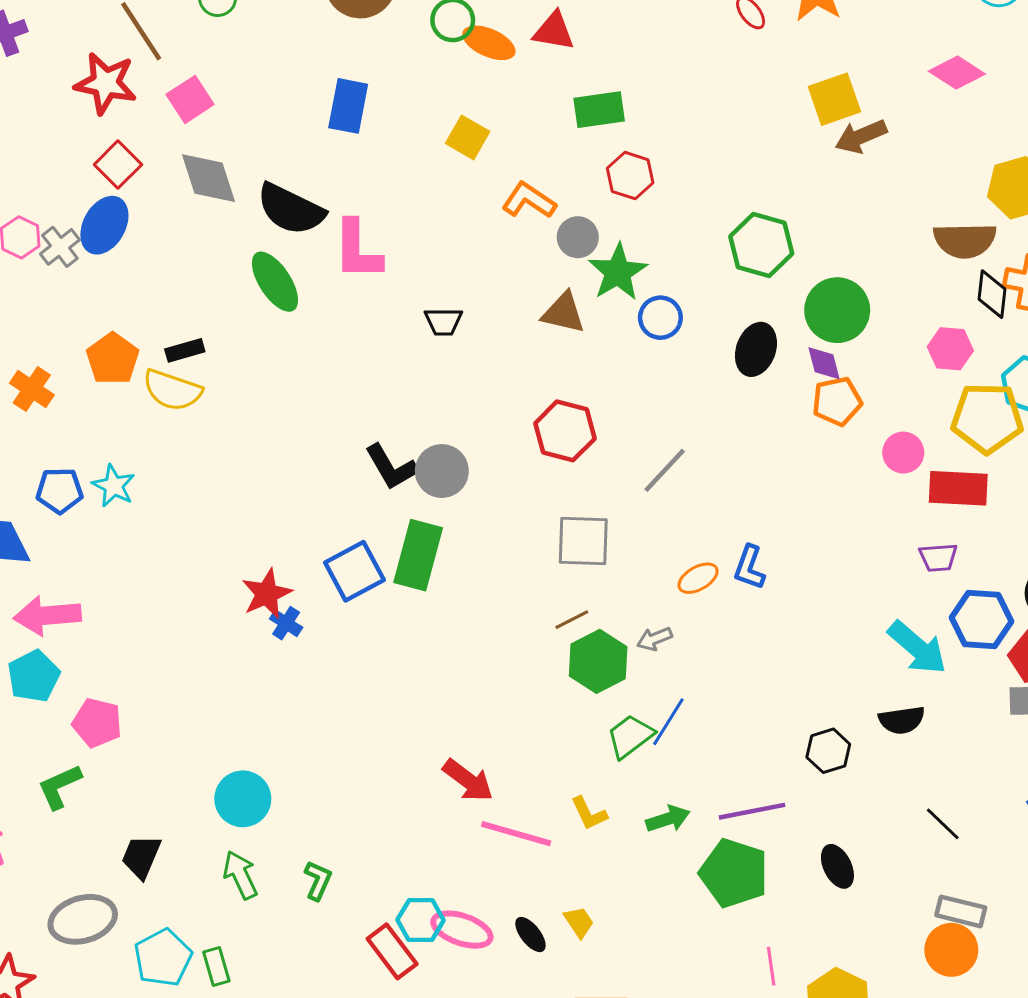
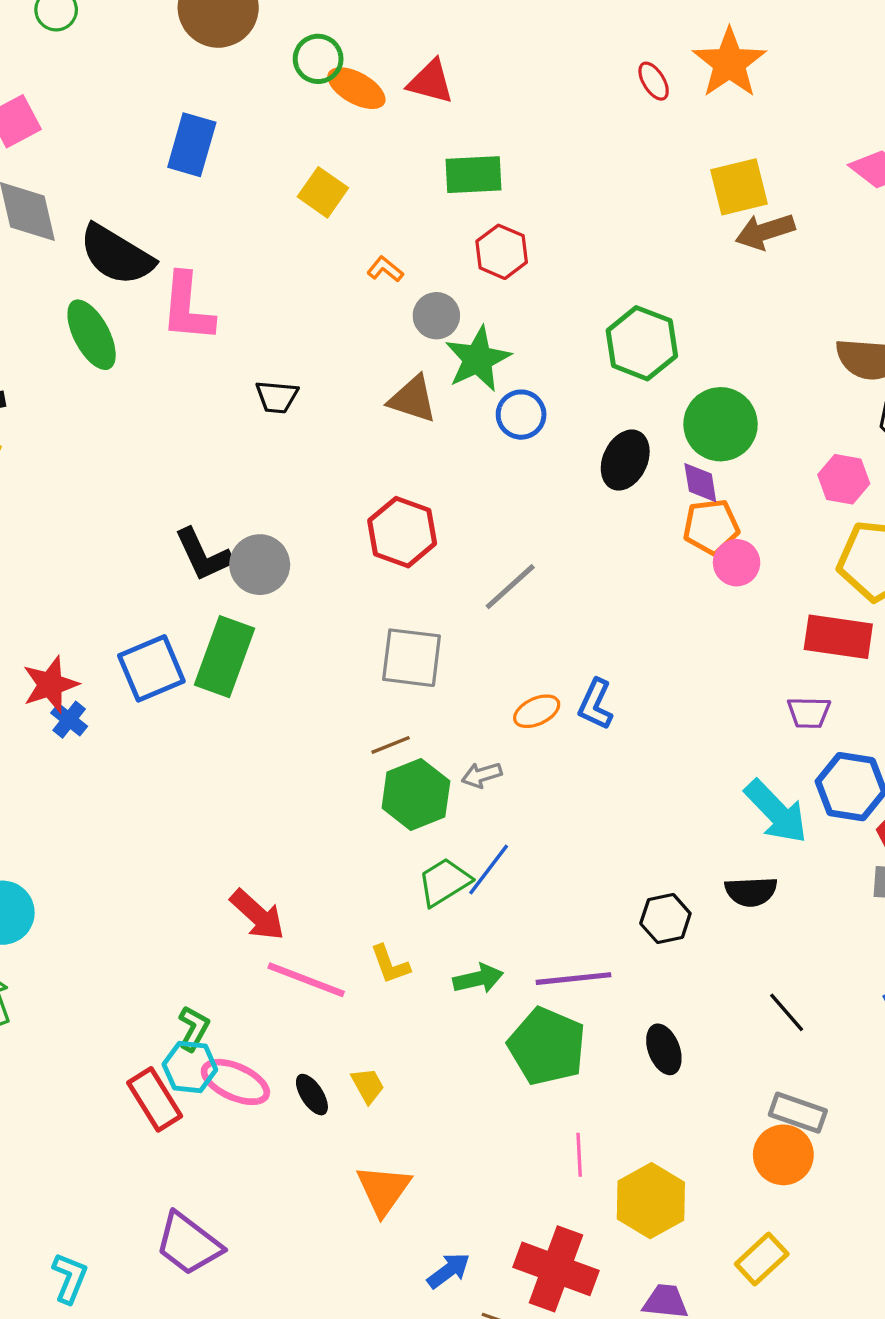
orange L-shape: (529, 200) -> (385, 269), size x0.6
pink circle: (903, 453) -> (737, 563), moved
green L-shape: (318, 880) -> (194, 1028), moved

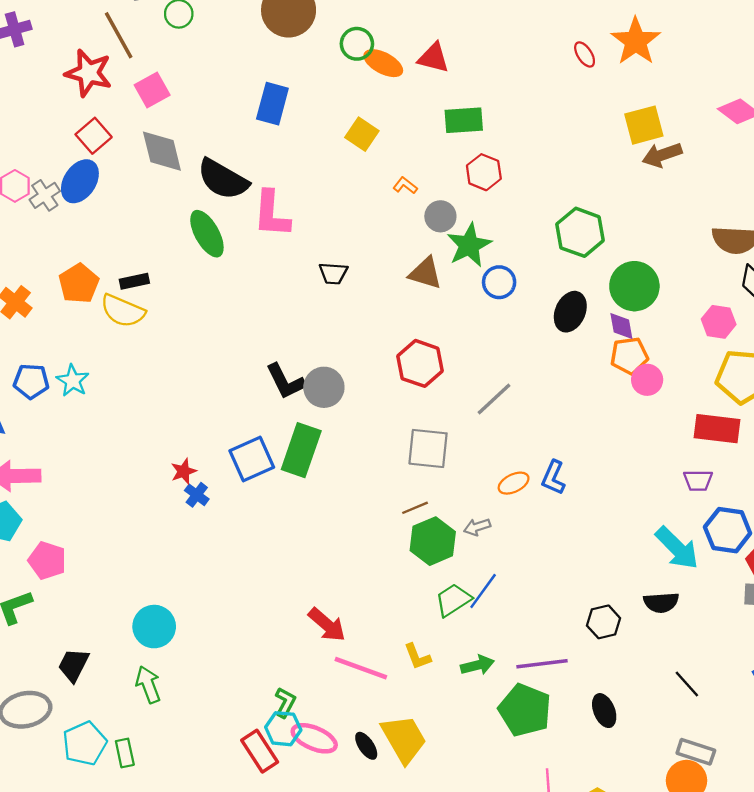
red star: (50, 685) -> (184, 471), size x0.7
yellow trapezoid: (368, 1085) -> (404, 739), size x2.0

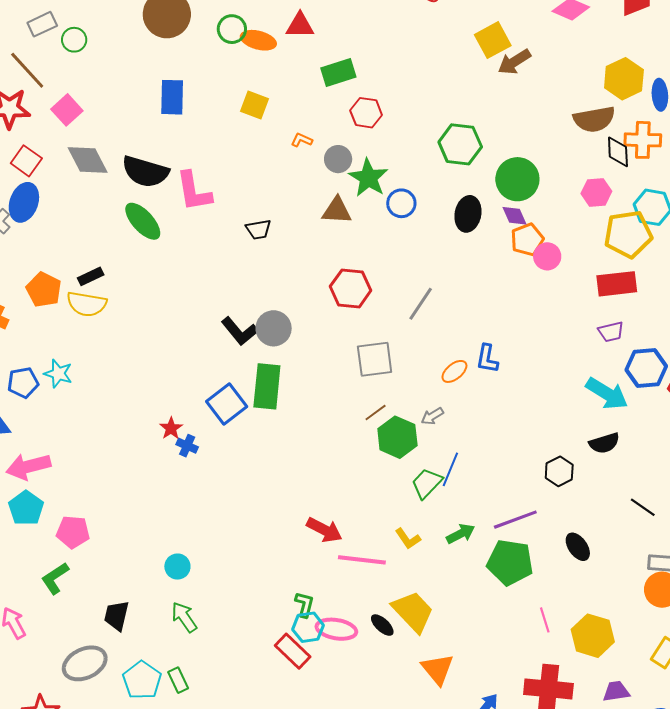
cyan circle: (154, 627) -> (177, 567), size x0.7

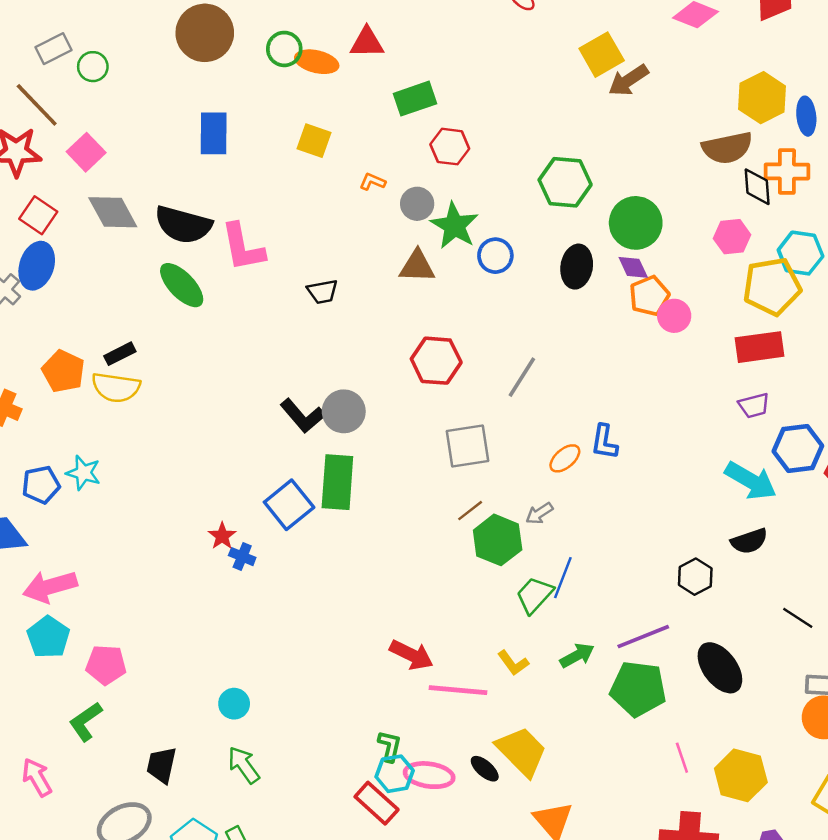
black ellipse: (578, 547) -> (720, 668), size x1.5

